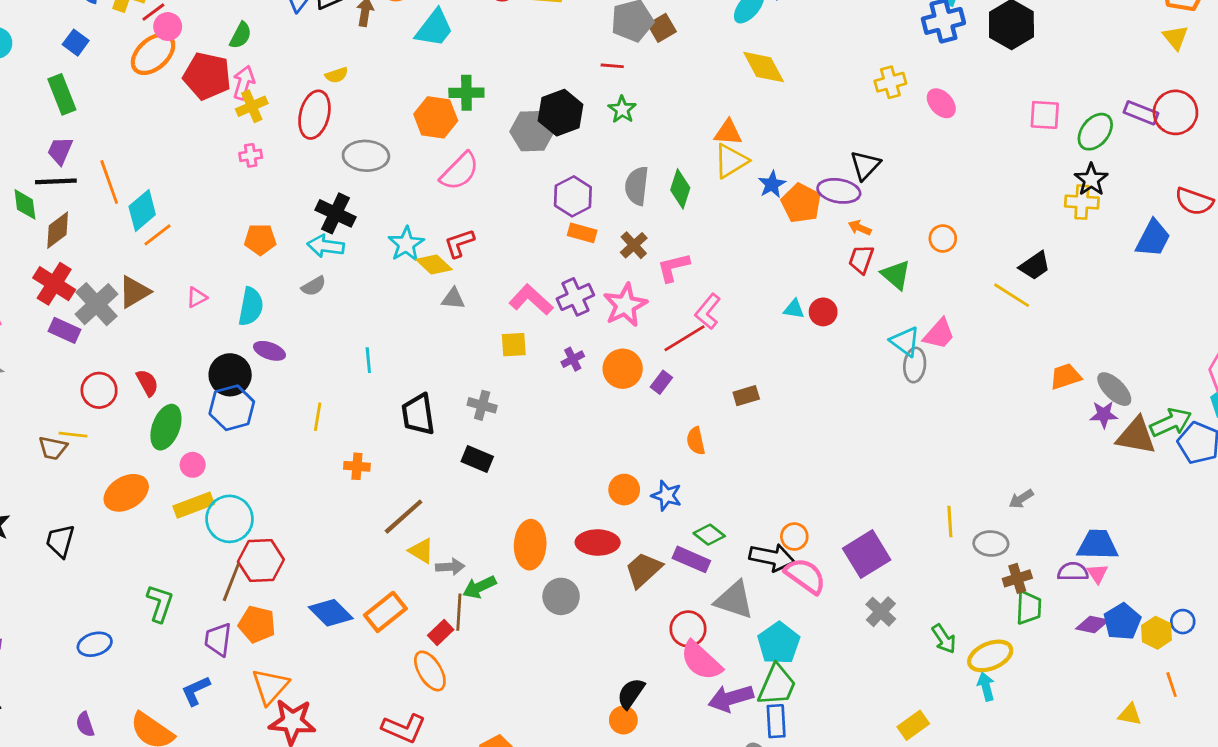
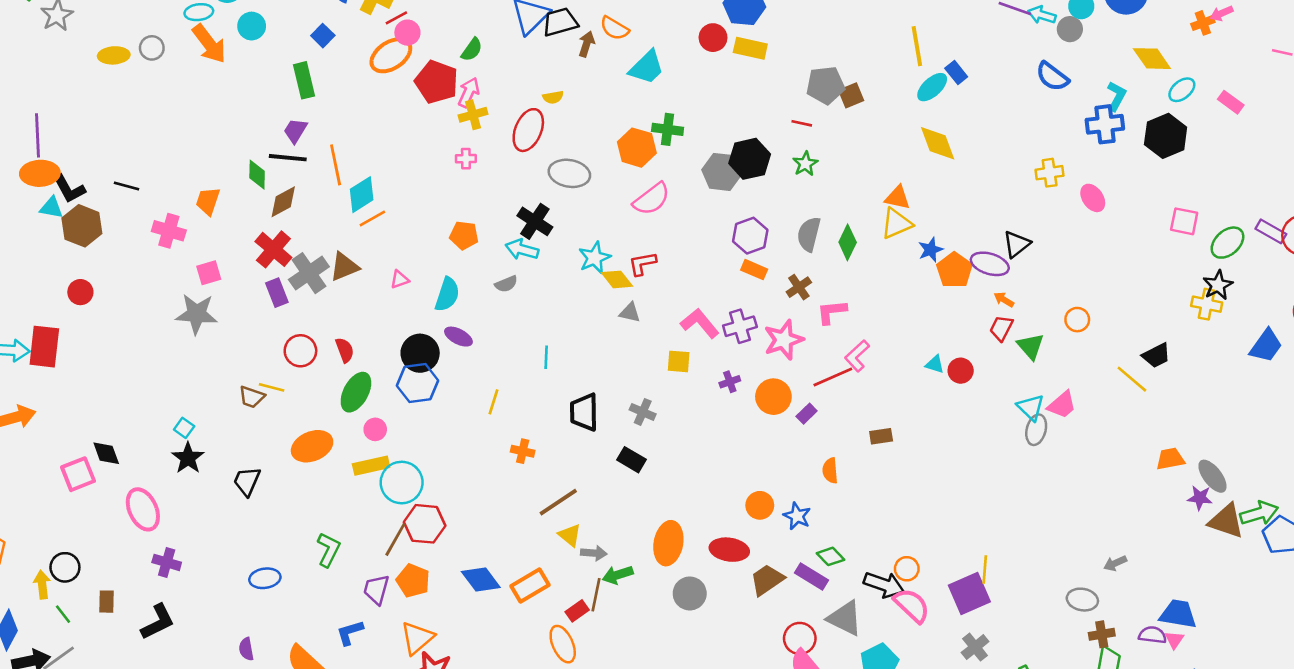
purple rectangle: (64, 330) -> (277, 293), turned 36
yellow line: (950, 522) -> (985, 569), moved

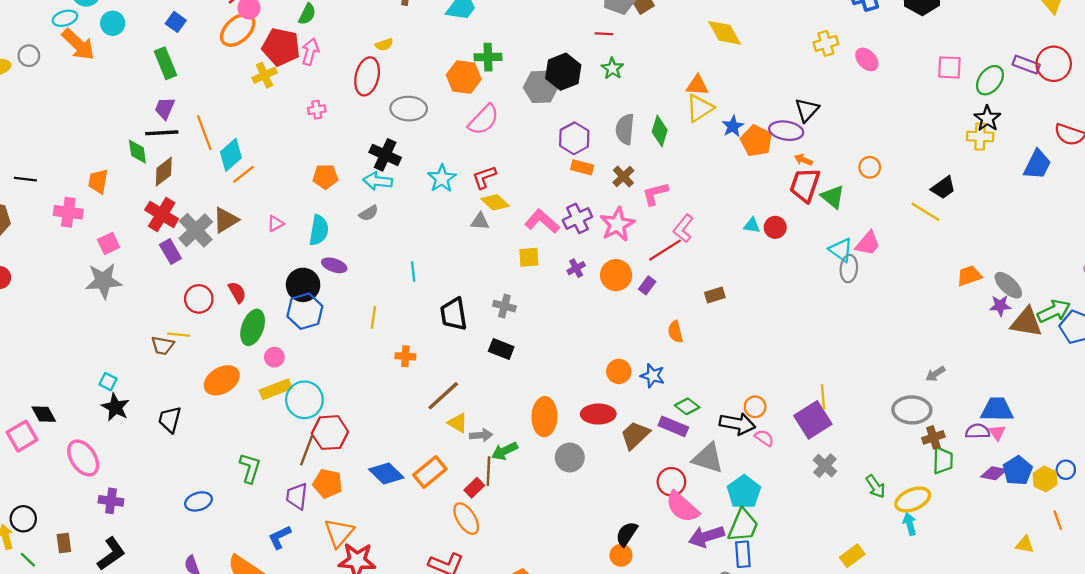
yellow cross: (473, 115) -> (265, 75), moved
yellow diamond: (617, 279) -> (495, 202), moved
red trapezoid: (1001, 328) -> (805, 185), size x1.5
gray ellipse: (1082, 600) -> (912, 410), size x1.4
pink semicircle: (912, 605) -> (764, 438), size x0.6

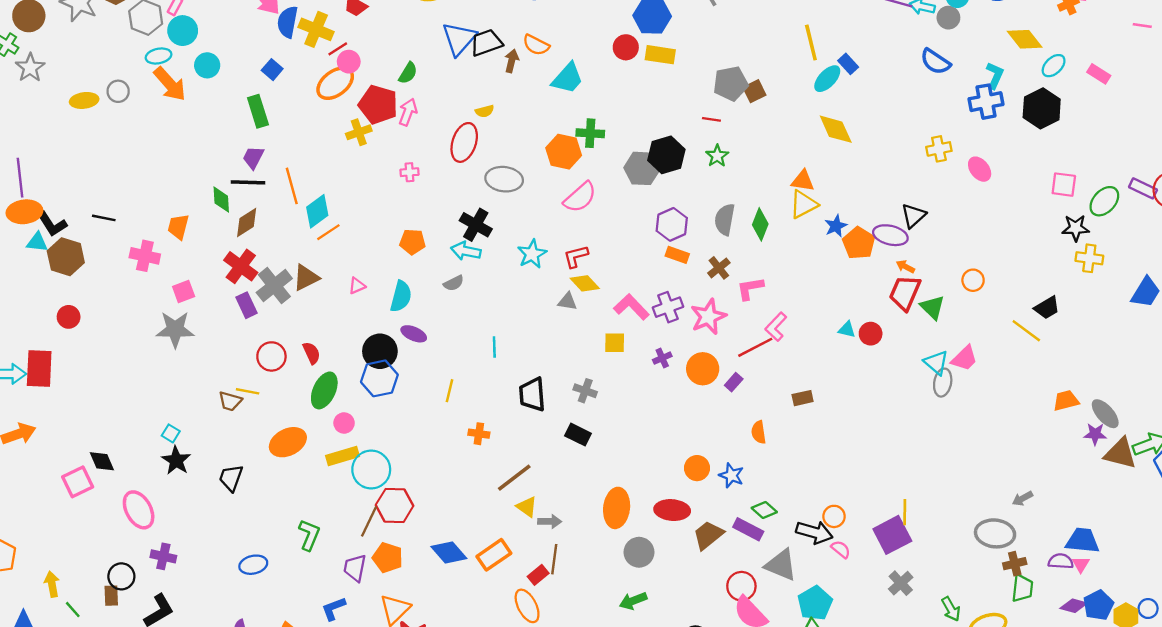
black star: (987, 118) -> (1076, 228), moved, turned 30
green arrow: (505, 451) -> (633, 601), moved
black circle: (23, 519) -> (121, 576), moved

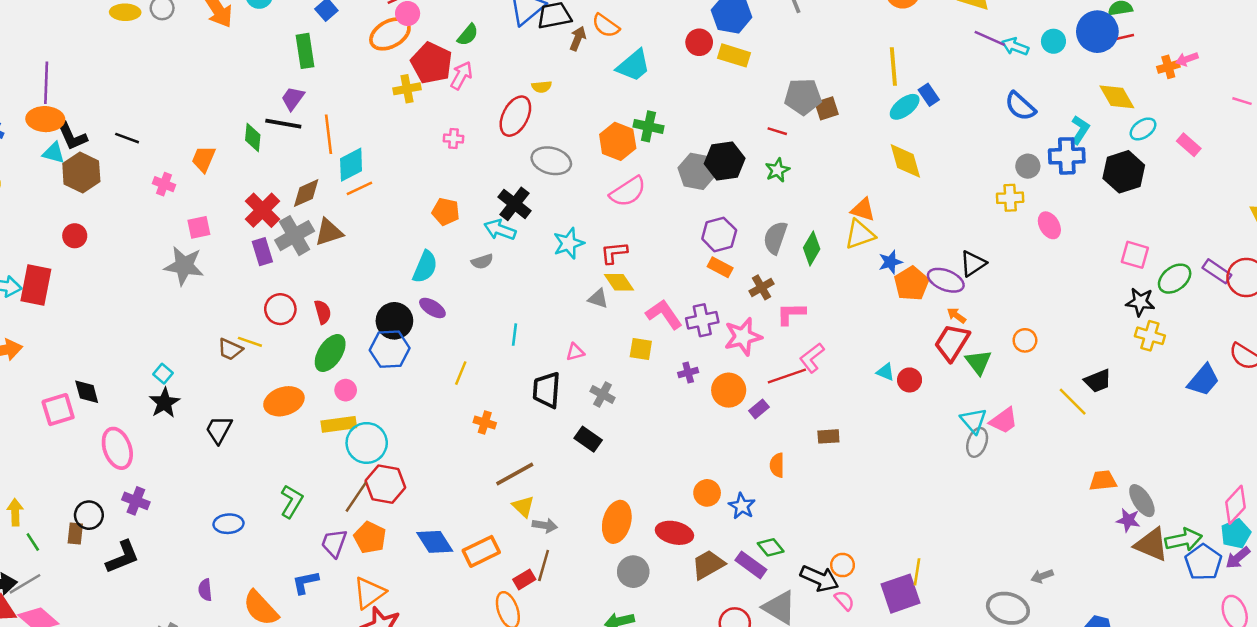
gray circle: (948, 18) -> (1028, 166), moved
brown diamond: (247, 223) -> (306, 193), moved
pink cross: (145, 256) -> (164, 184), size x0.7
pink triangle: (357, 286) -> (575, 352), moved

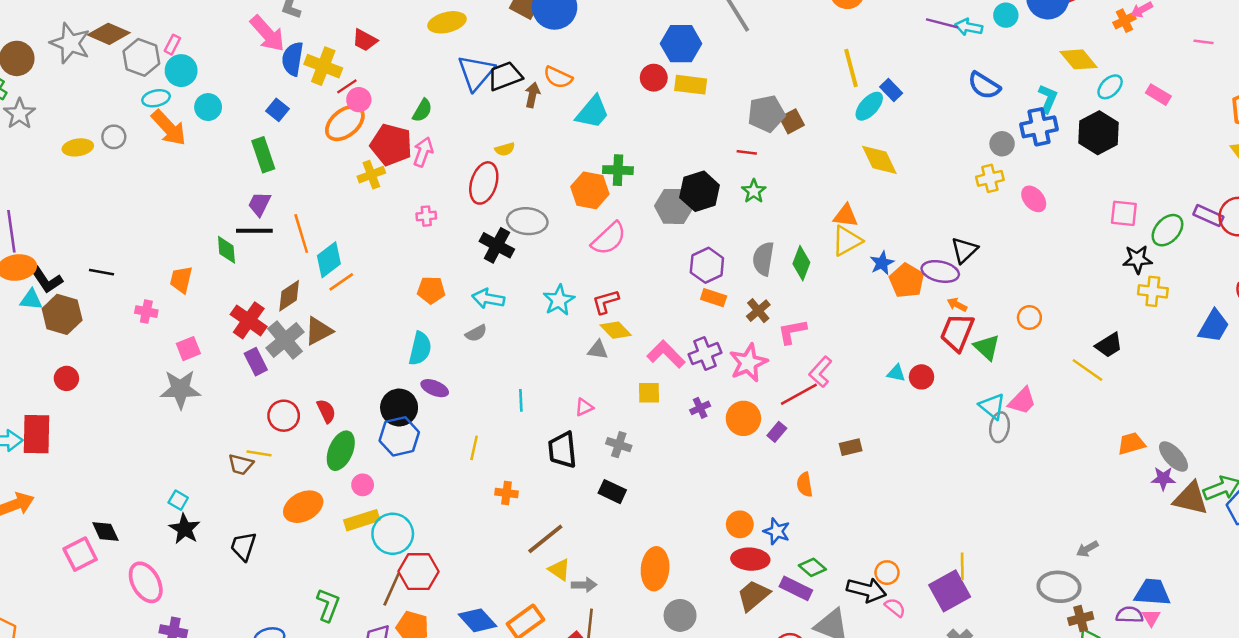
black cross: (514, 204) -> (497, 245), moved
red ellipse: (674, 533) -> (750, 559), moved

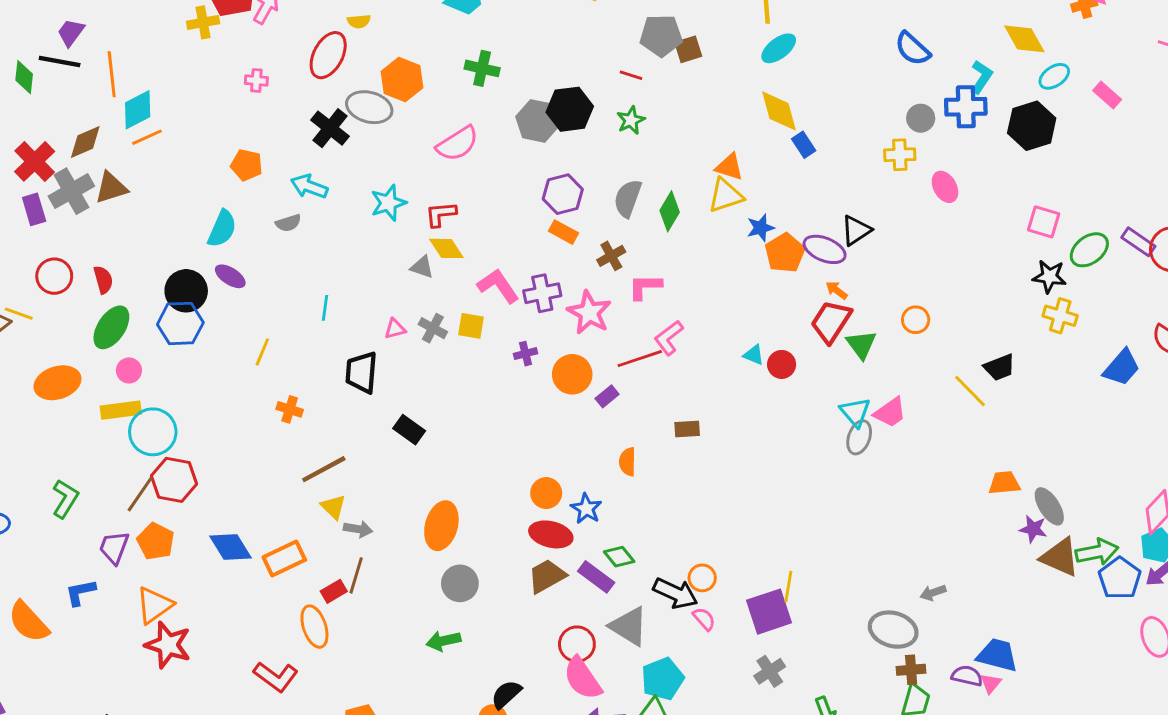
blue rectangle: (891, 90) -> (804, 145), moved
orange hexagon: (590, 190) -> (402, 80), moved
pink star: (748, 363) -> (589, 313), turned -30
gray cross: (619, 445) -> (433, 328), moved

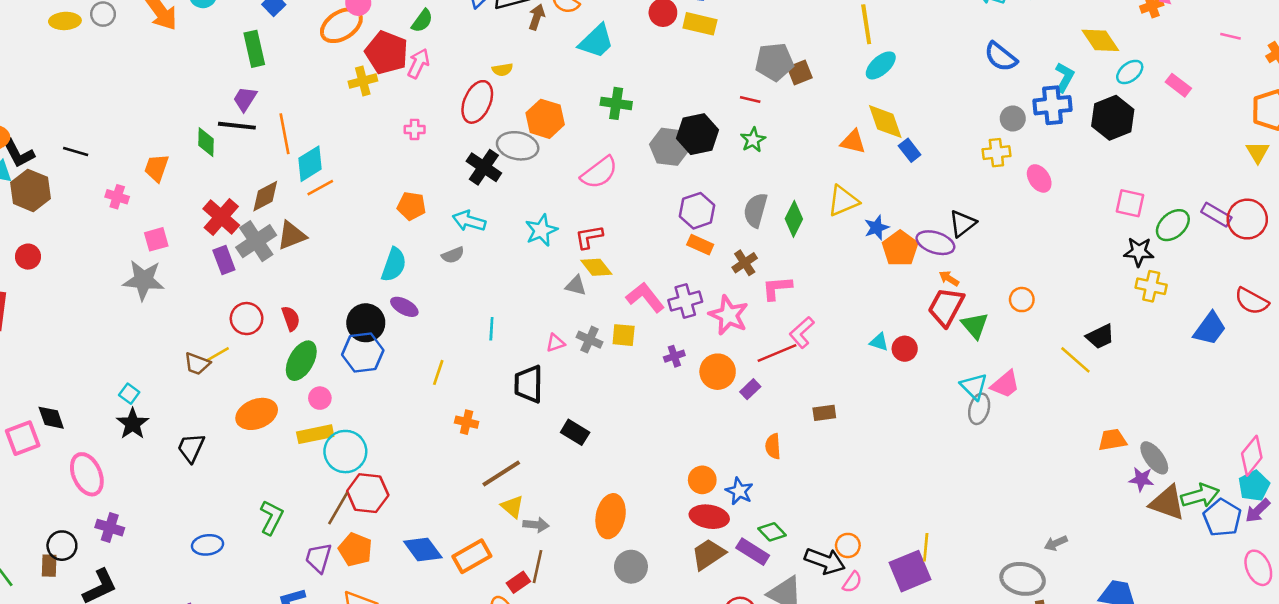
orange triangle: (729, 167) -> (853, 142), moved
yellow line: (19, 314) -> (217, 354), turned -45
pink semicircle: (704, 619) -> (852, 582), turned 80

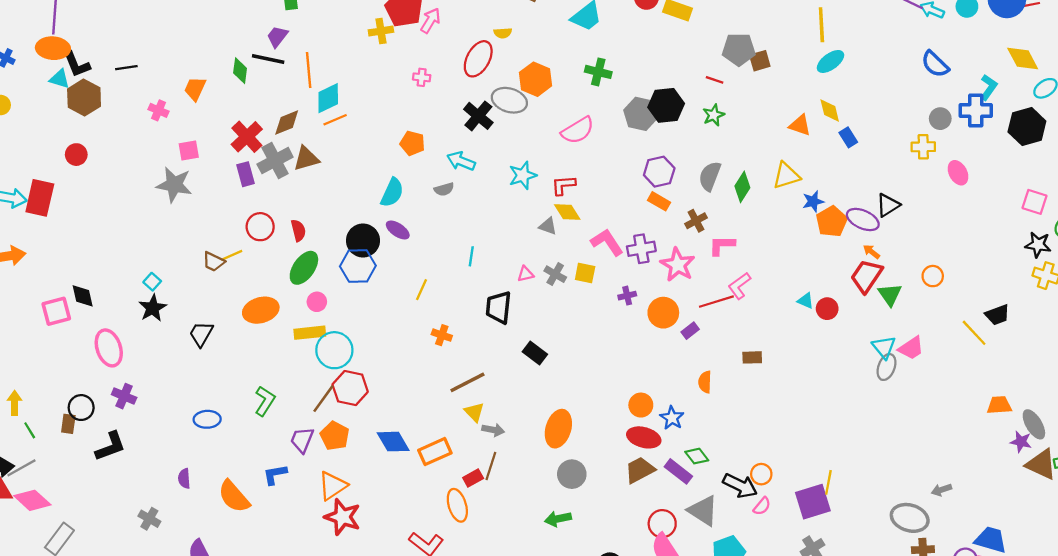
yellow diamond: (885, 122) -> (830, 110), size x0.7
black line: (76, 151) -> (126, 68), turned -30

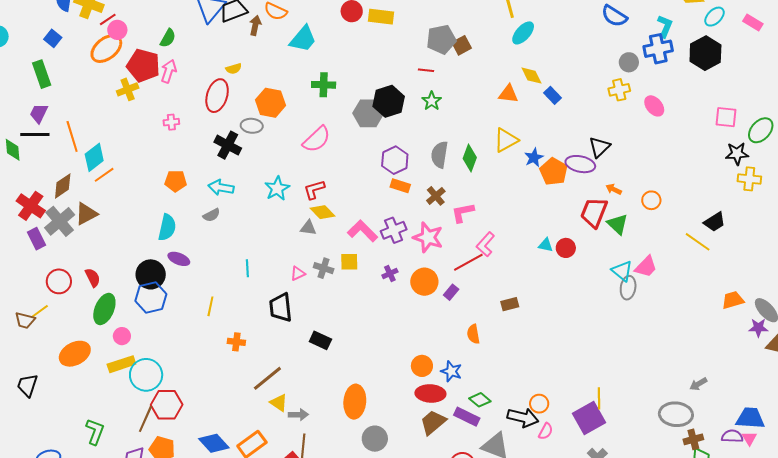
gray ellipse: (509, 100) -> (252, 126), size x0.7
orange arrow: (871, 252) -> (614, 189), moved

